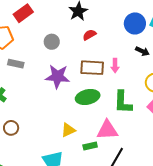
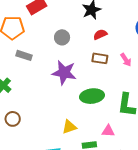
pink arrow: (115, 66) -> (126, 60), moved, turned -40
brown rectangle: (92, 68) -> (100, 58), moved, size x0.7
pink triangle: (107, 130) -> (108, 131), size x0.6

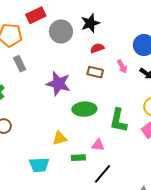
gray circle: (62, 37) -> (61, 31), moved, size x1.5
gray rectangle: (24, 55) -> (20, 64), turned 42
pink arrow: (126, 60) -> (122, 66), moved

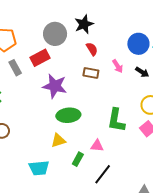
red rectangle: (36, 15) -> (40, 58), moved
red semicircle: (97, 48) -> (92, 49), turned 80
green ellipse: (84, 109) -> (68, 115), moved
green rectangle: (78, 158) -> (78, 159), turned -56

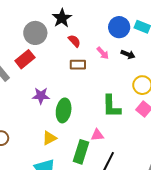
purple star: (55, 86) -> (41, 96), moved, size x0.7
green ellipse: (68, 115) -> (64, 110), turned -65
yellow triangle: (58, 141) -> (49, 138), moved
green rectangle: (78, 159) -> (81, 152), size x1.6

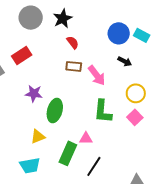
gray circle: (35, 33) -> (31, 18), moved
pink arrow: (103, 53) -> (97, 75), moved, size x1.5

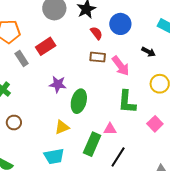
blue circle: (119, 33) -> (120, 24), moved
pink square: (135, 117) -> (155, 124), moved

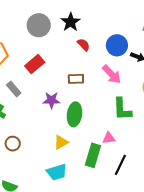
blue circle: (120, 24) -> (117, 45), moved
brown rectangle: (98, 57) -> (76, 79), moved
gray rectangle: (22, 58) -> (14, 89), moved

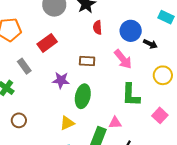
red semicircle: (84, 45) -> (97, 27), turned -144

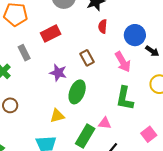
brown rectangle: (87, 61) -> (87, 58), turned 49
pink square: (160, 115) -> (149, 134), moved

